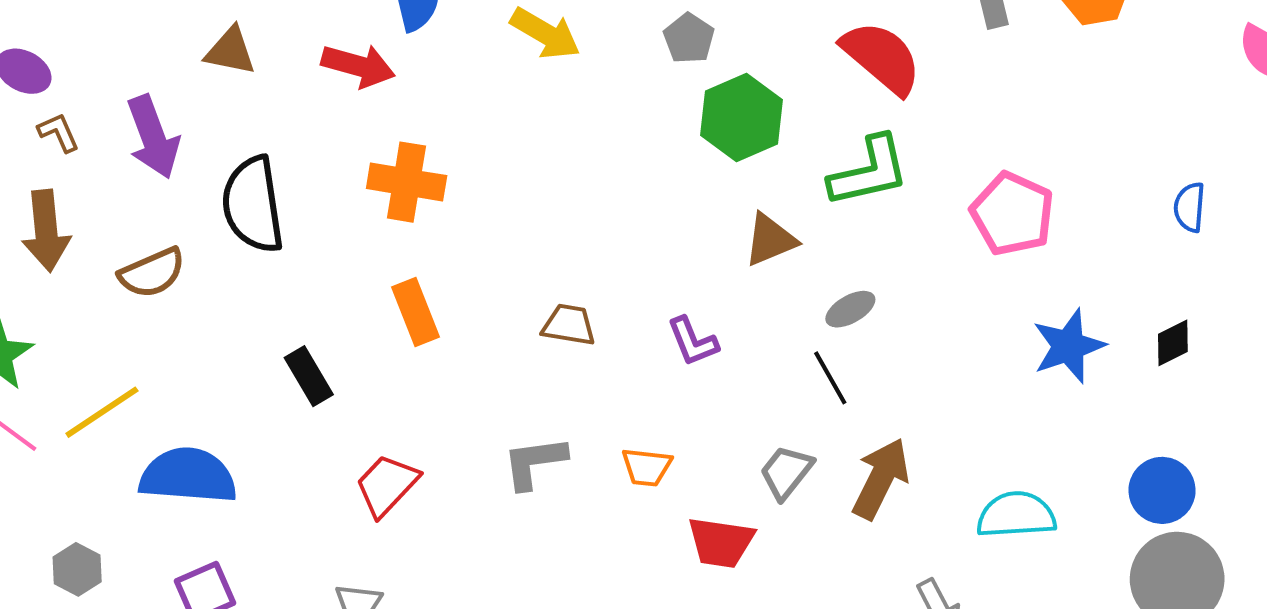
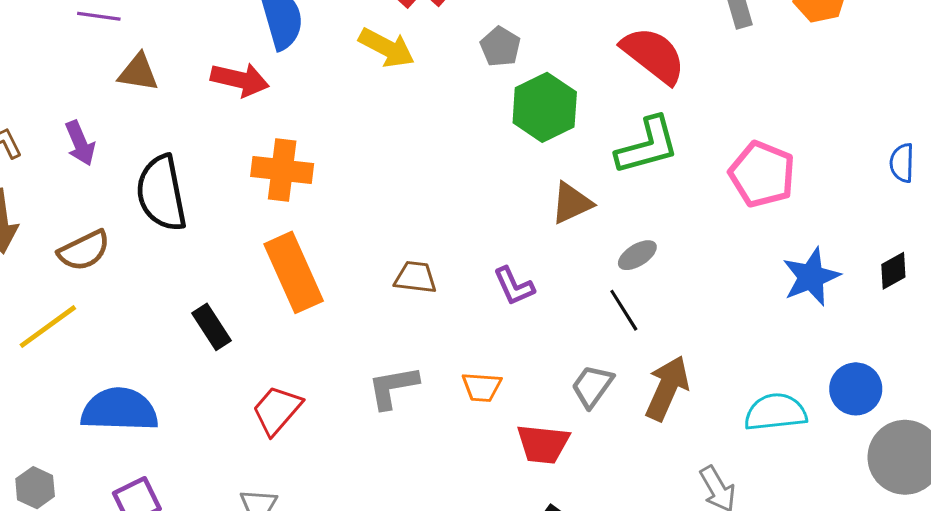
purple arrow: (153, 137) -> (80, 143), size x0.7
orange rectangle: (415, 312) -> (294, 272), size x1.5
yellow line: (102, 412) -> (48, 327), moved
blue circle: (1162, 490) -> (856, 389), moved

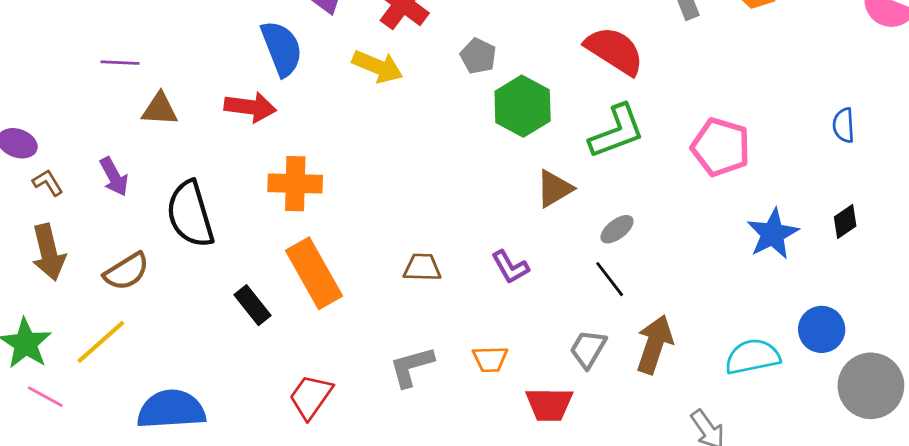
black rectangle: (211, 327) -> (253, 305), moved

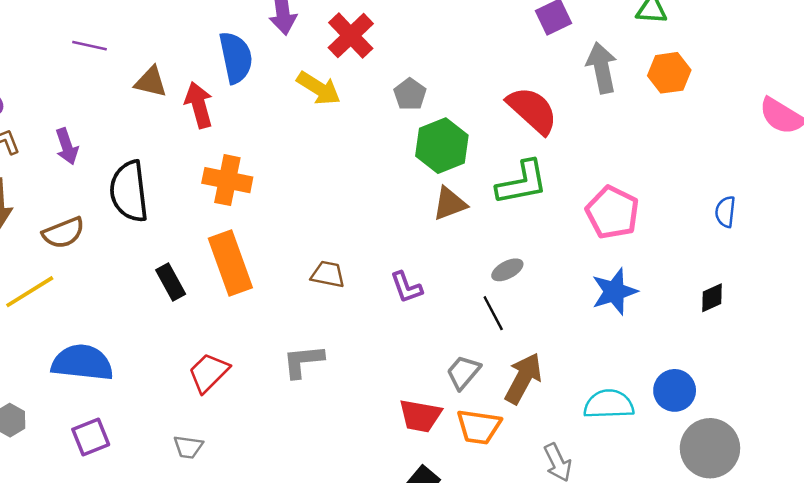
red arrow: (250, 107) -> (199, 105), turned -123
brown triangle: (160, 109) -> (151, 82), moved
brown triangle: (554, 189) -> (450, 204), moved
blue star: (773, 234) -> (614, 292), moved
orange trapezoid: (490, 359) -> (479, 427), moved, size x1.4

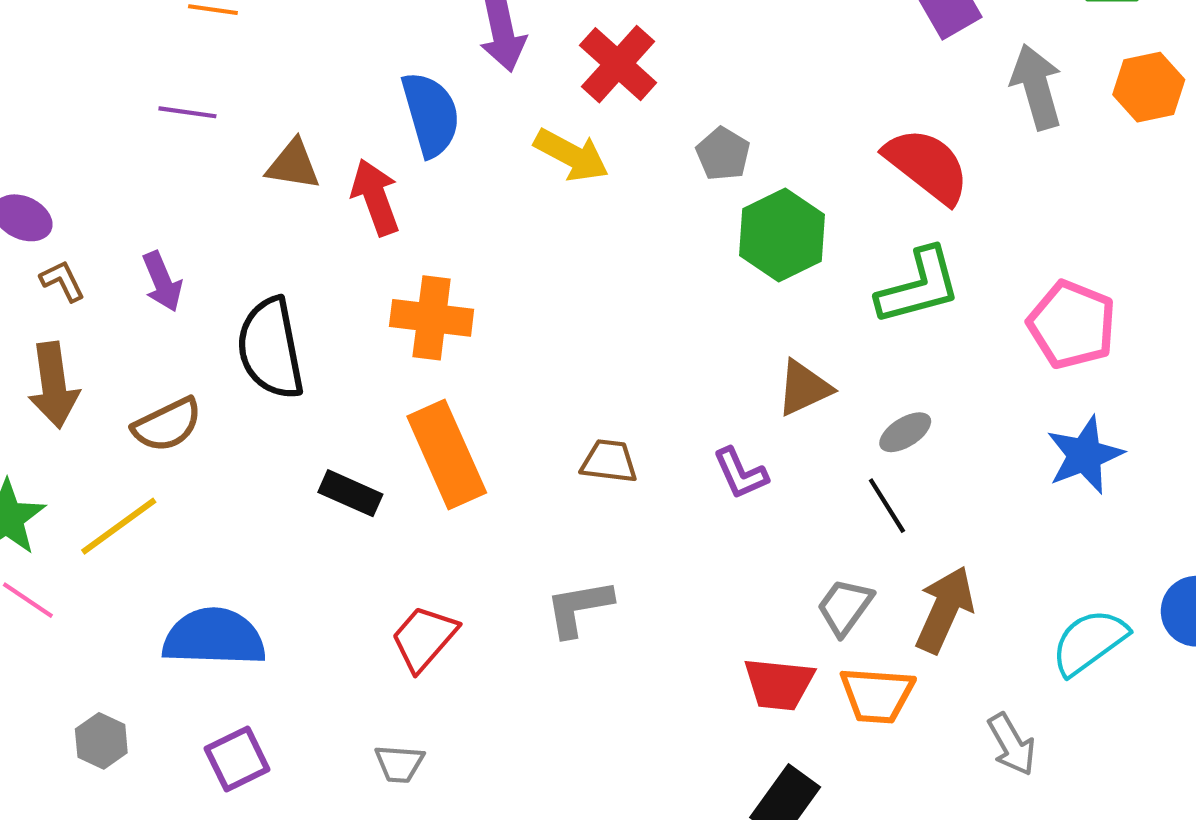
brown triangle: (450, 204) -> (804, 388), moved
black rectangle: (171, 282) -> (350, 493), turned -33
cyan semicircle: (609, 404) -> (1089, 642), turned -30

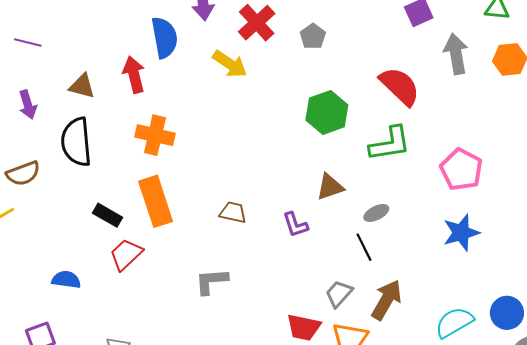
purple line: (187, 112) -> (28, 42), moved
gray pentagon: (723, 154) -> (313, 36), moved
brown triangle: (293, 165) -> (82, 86), moved
blue semicircle: (214, 637) -> (66, 280), moved, size x0.6
red trapezoid: (424, 638) -> (126, 254), moved

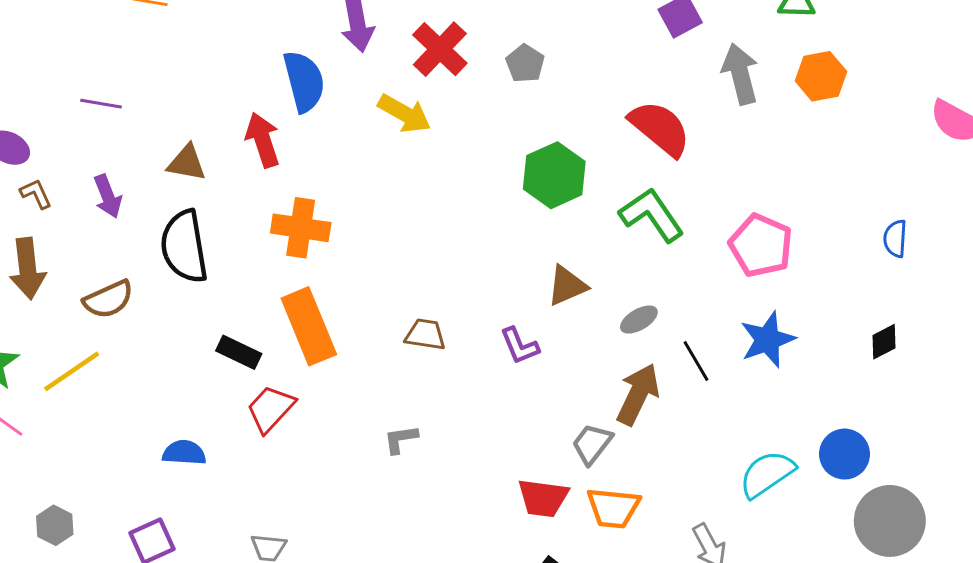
green L-shape: (390, 144) -> (652, 215), turned -111
black line: (364, 247) -> (696, 361), moved
gray L-shape: (211, 281) -> (401, 439), size x0.7
brown arrow: (387, 300) -> (638, 394), moved

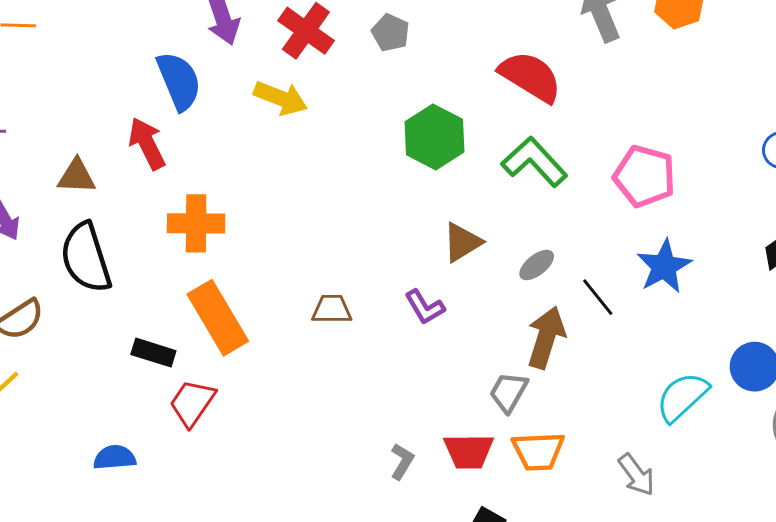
gray L-shape: (401, 439) -> (402, 461), moved, turned 138

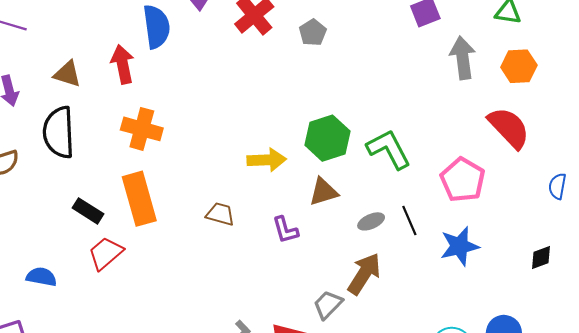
red semicircle: (530, 77) -> (509, 128), moved
yellow arrow: (281, 98) -> (267, 160), moved, turned -39
green hexagon: (434, 137) -> (327, 138), moved
black line: (598, 297) -> (409, 220), moved

